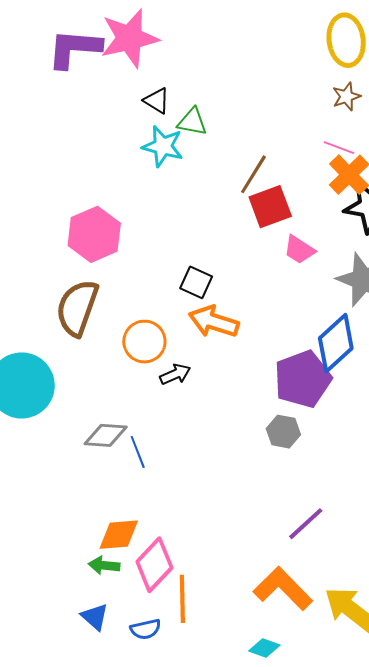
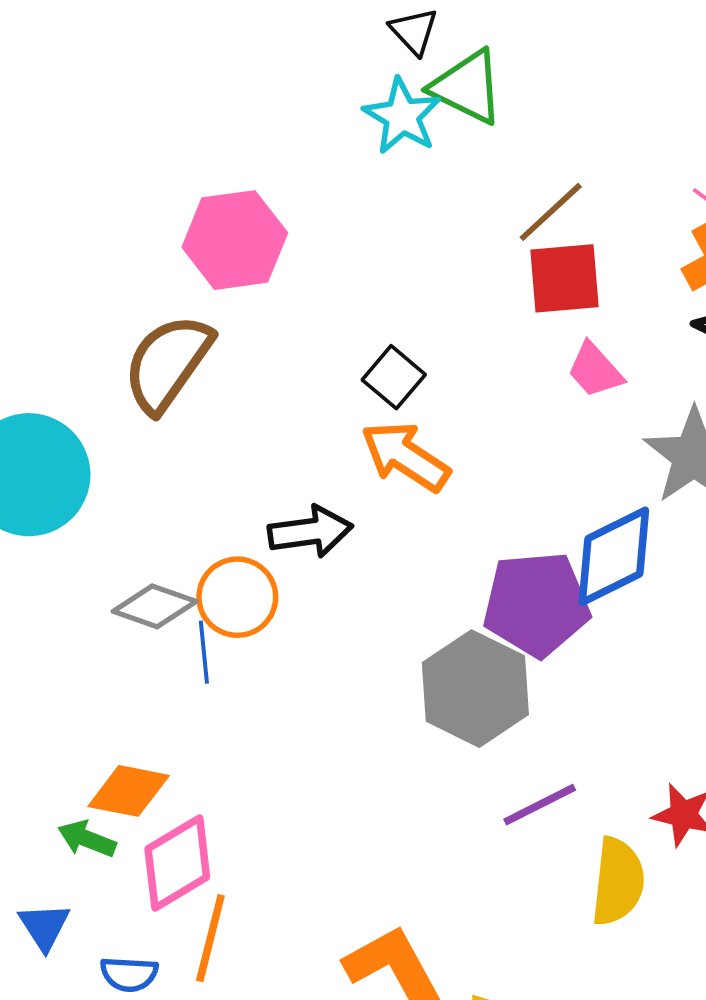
green triangle: (192, 122) -> (467, 87), size x1.4
orange circle: (144, 342) -> (237, 597), moved
black arrow: (175, 374) -> (310, 532), size x1.4
gray hexagon: (283, 432) -> (475, 689), size x1.8
purple line: (306, 524) -> (540, 805), moved

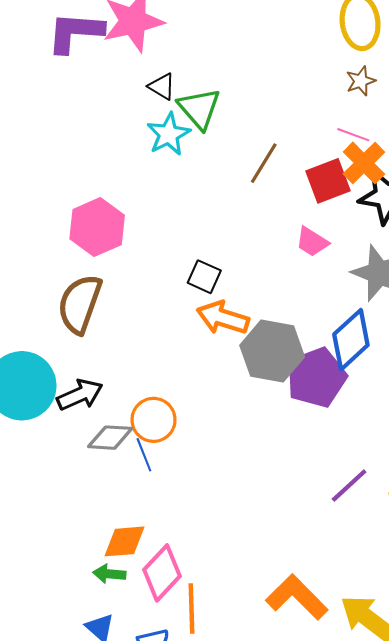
green triangle: (467, 87) -> (199, 108), turned 39
cyan star: (402, 116) -> (169, 134), turned 30
red square: (565, 278) -> (328, 181), moved
black arrow: (310, 532) -> (80, 395), moved
gray hexagon: (475, 689) -> (272, 351), moved

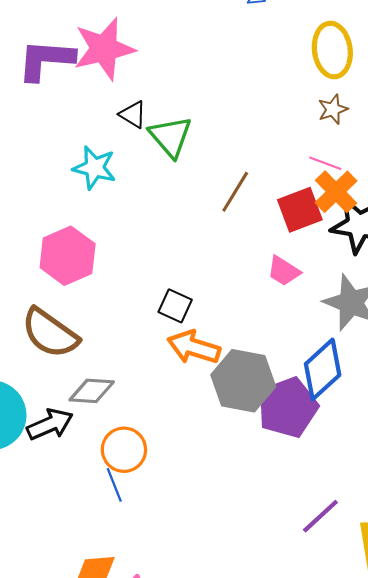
cyan star: (169, 134) -> (94, 168), moved, turned -30
brown semicircle: (80, 304) -> (50, 333), turned -74
gray diamond: (110, 438) -> (92, 391), moved

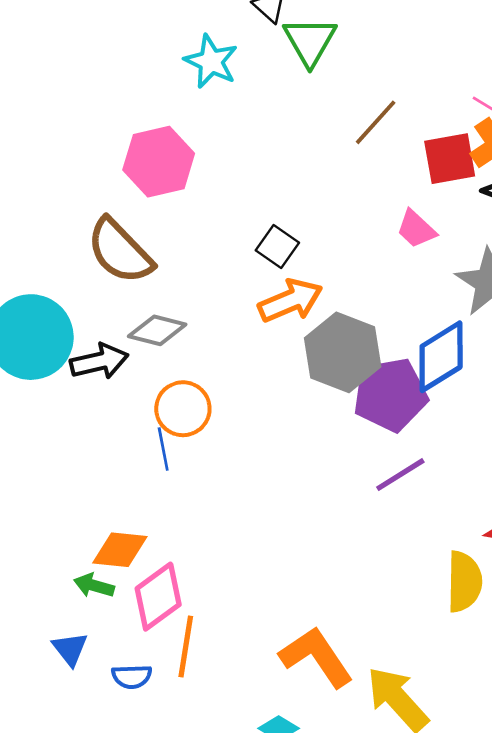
orange arrow: (194, 347) -> (290, 301), turned 129
purple line: (320, 516) -> (400, 475), moved

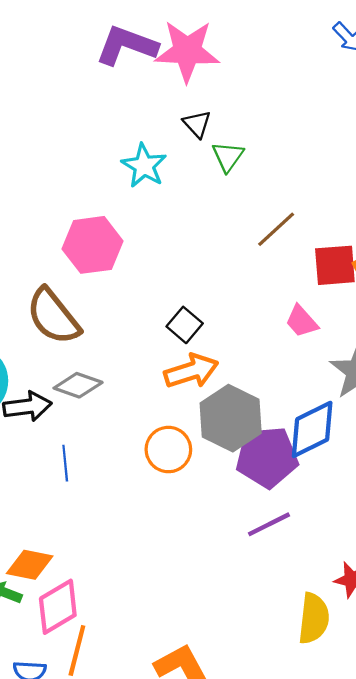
green triangle: (310, 41) -> (228, 157), size x0.7
orange circle: (183, 409) -> (168, 450), moved
blue line: (163, 449) -> (65, 463), moved

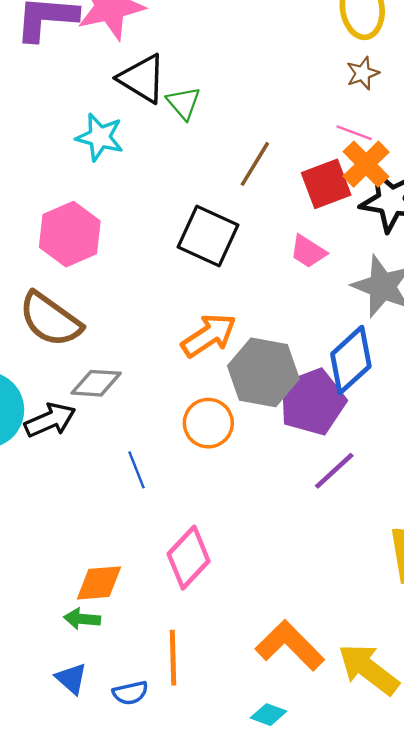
black triangle: (197, 124) -> (142, 78), size x1.6
black square: (185, 325) -> (208, 236), moved, size x1.6
blue line: (65, 463) -> (136, 470), moved
pink diamond: (58, 607) -> (189, 558), moved

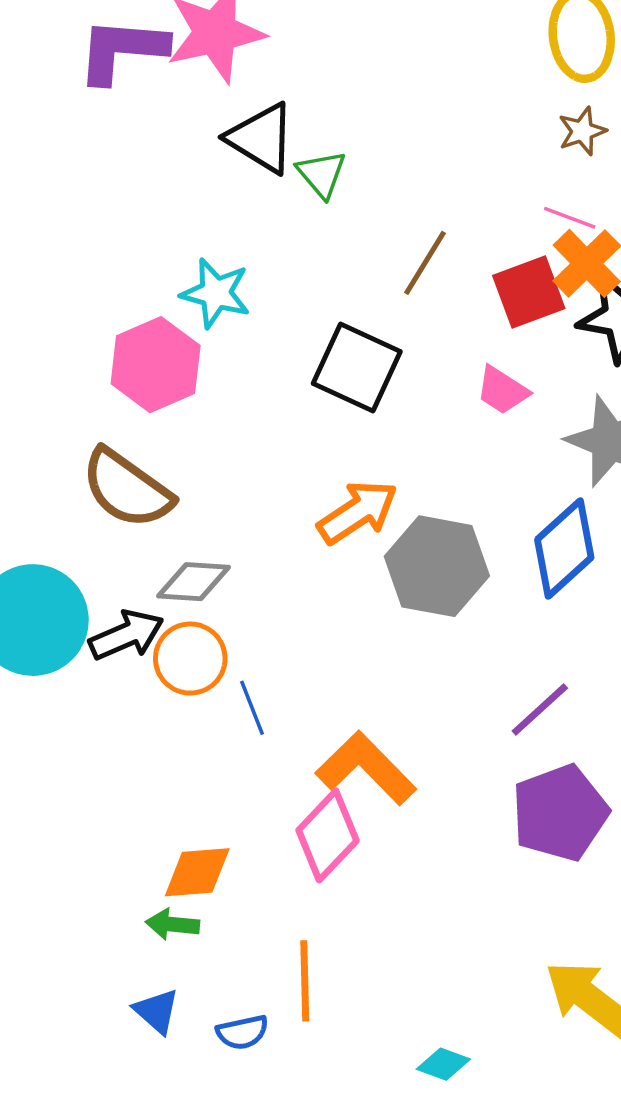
cyan star: (100, 137) -> (216, 293), moved
purple pentagon: (312, 402) -> (560, 813), moved
orange circle: (208, 423) -> (190, 659), moved
orange L-shape: (290, 645) -> (366, 768), moved

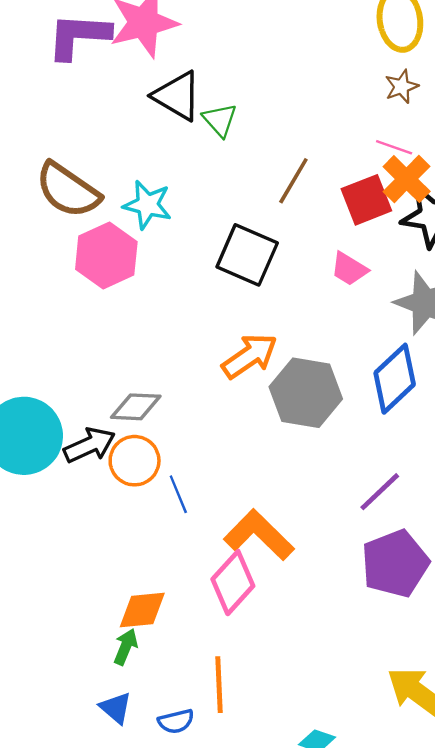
brown semicircle: (127, 489) -> (68, 190), moved
green arrow: (172, 924) -> (126, 647), turned 108

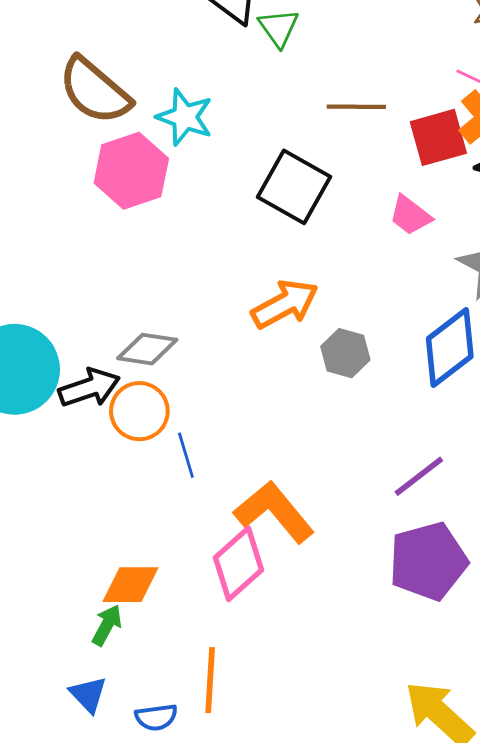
brown line: (293, 181) -> (356, 107), turned 54
gray hexagon: (306, 393) -> (345, 353), size x0.6

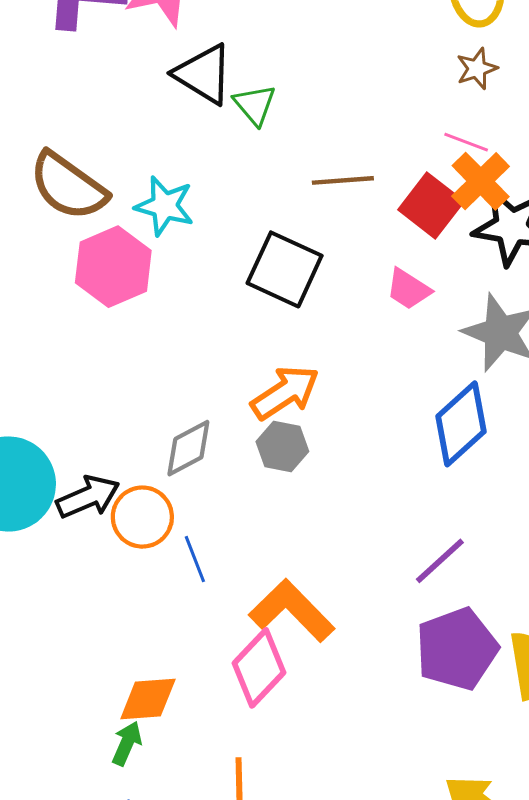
red square: (438, 137) -> (431, 205), turned -32
gray diamond: (147, 349) -> (188, 448), moved, turned -32
gray hexagon: (345, 353) -> (282, 446), moved

